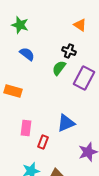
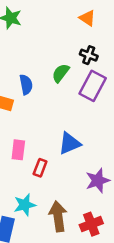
black cross: (69, 51) -> (89, 55), moved
blue semicircle: (27, 54) -> (26, 85), moved, turned 42

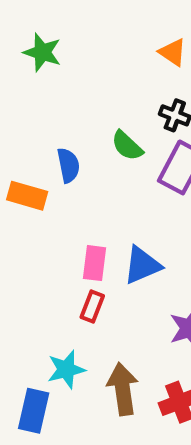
green semicircle: (61, 73) -> (127, 146), turned -84
pink rectangle: (18, 150) -> (94, 263), moved

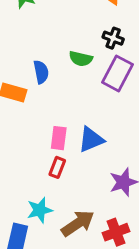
green semicircle: (127, 146) -> (81, 59), turned -30
brown arrow: (123, 389) -> (78, 223), turned 64

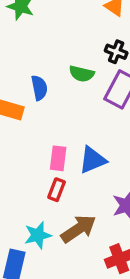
brown arrow: (78, 223) -> (79, 229), moved

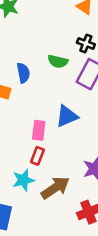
blue triangle: (93, 160) -> (67, 116), moved
cyan star: (38, 235) -> (23, 180), moved

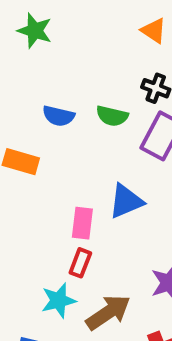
blue semicircle: (23, 73) -> (59, 116), moved, turned 114

